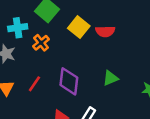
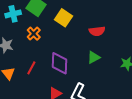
cyan cross: (18, 28) -> (13, 14), moved
red semicircle: (105, 31) -> (97, 31), moved

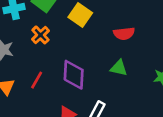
green triangle: (94, 57) -> (119, 68), turned 40

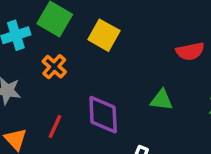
red semicircle: (124, 34) -> (190, 51), moved

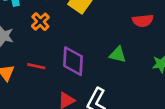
red line: (55, 127) -> (36, 66), turned 72

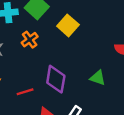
red line: (36, 66) -> (25, 92), moved, turned -35

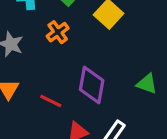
red line: (25, 92) -> (51, 101), turned 42

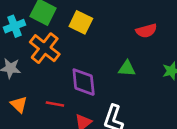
orange cross: (58, 32) -> (45, 48), size x1.6

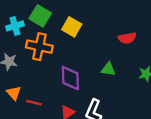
orange cross: (45, 48) -> (39, 47), turned -30
red line: (55, 104) -> (34, 103), moved

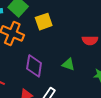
yellow square: (72, 27) -> (44, 22), turned 30

